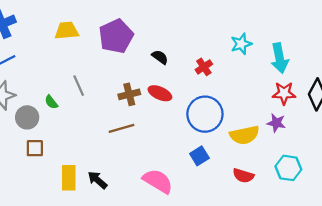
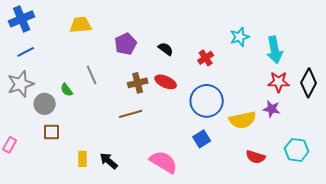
purple pentagon: (116, 36) -> (126, 44), moved, size x0.7
cyan hexagon: (288, 168) -> (297, 150), moved
red semicircle: (243, 176) -> (256, 157), moved
yellow rectangle: (69, 178) -> (83, 159), size x0.7

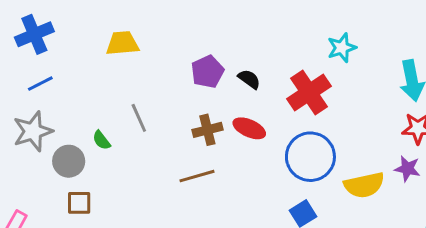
cyan star: (240, 37) -> (342, 48), moved
purple pentagon: (126, 44) -> (207, 72), moved
red cross: (206, 58) -> (309, 93), size x1.8

